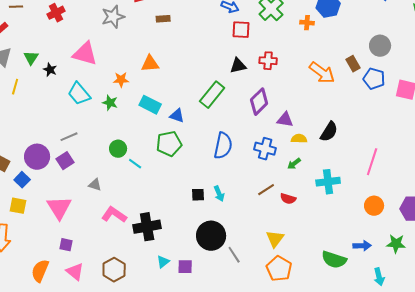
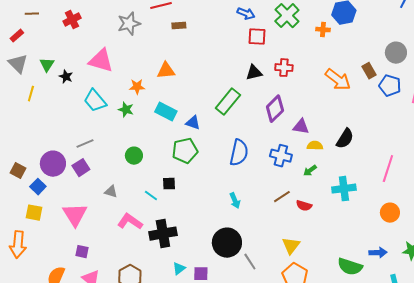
cyan line: (135, 164) -> (151, 196), moved
black square: (198, 195) -> (169, 184), moved

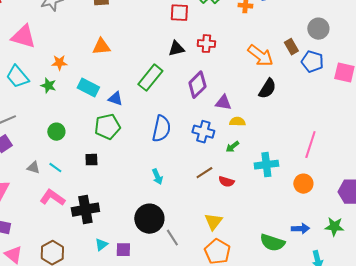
orange triangle: (166, 71) -> (101, 47), moved
black semicircle: (345, 139) -> (267, 89), moved
cyan line: (151, 196) -> (55, 168), moved
orange circle: (390, 213) -> (303, 184), moved

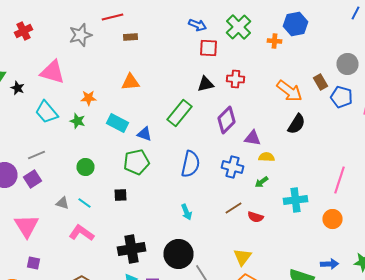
black cross: (85, 210) -> (132, 249), moved

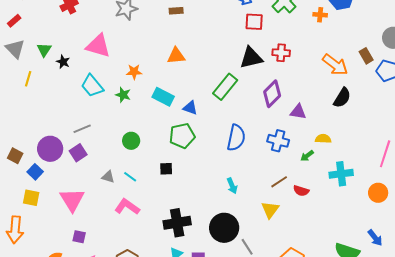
black triangle: (206, 84) -> (251, 58), size x1.4
yellow semicircle: (266, 157) -> (323, 139), moved
yellow triangle: (242, 257) -> (270, 210), moved
blue arrow: (330, 264) -> (375, 238), turned 54

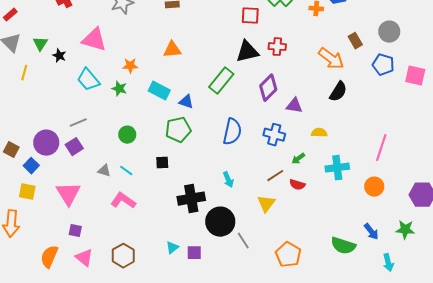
brown rectangle: (366, 56) -> (355, 41), moved
green arrow: (307, 156) -> (298, 159), moved
black cross: (177, 223) -> (191, 199), moved

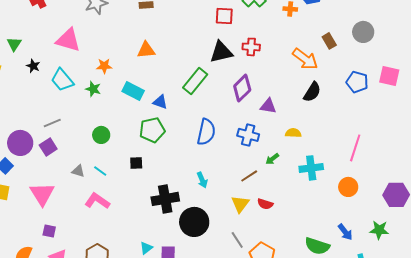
black star: (59, 56) -> (33, 66), moved
blue pentagon: (383, 65) -> (357, 82), moved
red semicircle: (297, 185) -> (265, 204), moved
gray line: (243, 241) -> (237, 240), moved

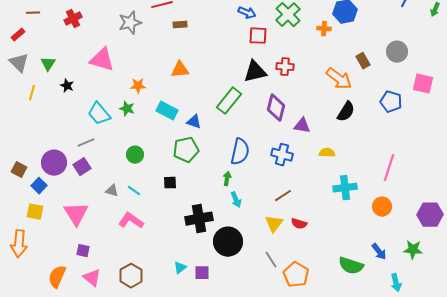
pink square: (389, 76) -> (423, 84), moved
cyan trapezoid: (62, 80) -> (99, 114), moved
purple diamond: (242, 88) -> (276, 108), turned -32
green arrow: (272, 159) -> (227, 179), moved, turned 136

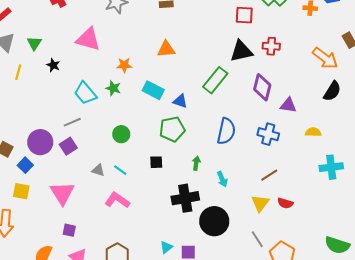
green arrow: (227, 179) -> (196, 163), moved

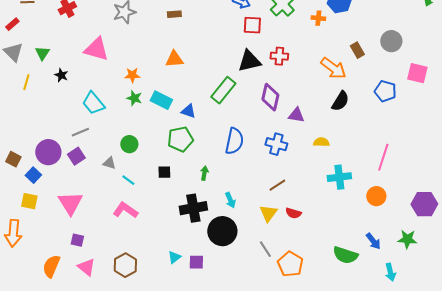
green star: (113, 88) -> (134, 98), moved
gray triangle: (98, 170) -> (109, 163), moved
cyan arrow: (222, 179) -> (230, 200), moved

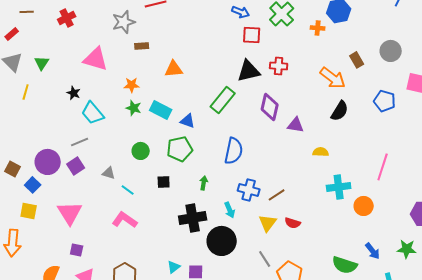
brown rectangle: (174, 14) -> (142, 46), moved
black star: (61, 75) -> (74, 93), moved
green circle: (129, 144) -> (141, 151), moved
blue cross: (276, 144) -> (249, 190), moved
orange circle: (376, 196) -> (364, 206), moved

